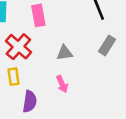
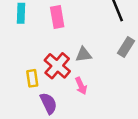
red cross: (18, 47) -> (57, 66), moved
purple semicircle: (30, 102) -> (48, 103), turned -35

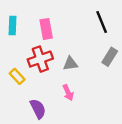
red cross: (57, 66) -> (40, 59), moved, turned 30
yellow rectangle: (32, 78) -> (17, 76), moved, turned -35

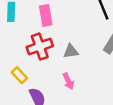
yellow rectangle: (17, 76) -> (19, 75), moved

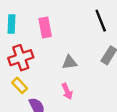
red cross: (40, 47) -> (21, 58), moved

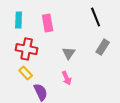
red cross: (21, 58) -> (27, 49), turned 30
gray triangle: (69, 62) -> (69, 53), turned -48

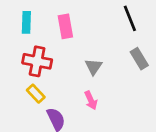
gray rectangle: (103, 47) -> (139, 59), turned -63

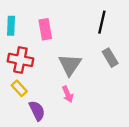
black line: (130, 18) -> (102, 22), turned 35
gray triangle: (94, 67) -> (70, 65), size x1.5

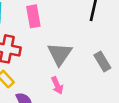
gray rectangle: (110, 58) -> (102, 61), moved

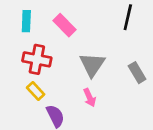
pink rectangle: (33, 16) -> (65, 25), turned -35

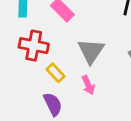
yellow rectangle: (36, 91) -> (56, 73), moved

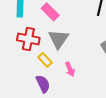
gray triangle: (91, 51) -> (59, 39), moved

